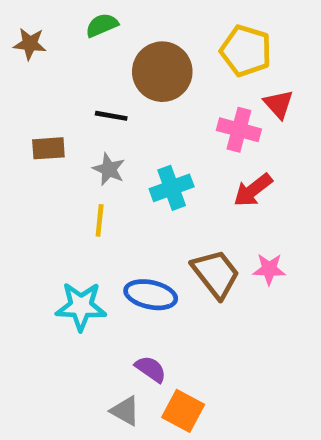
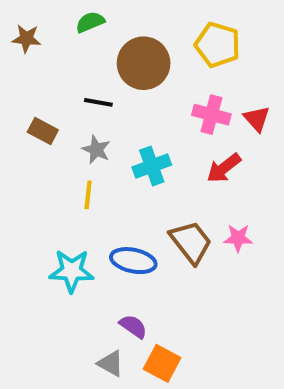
red triangle: (278, 104) -> (257, 119), moved
brown rectangle: (48, 148) -> (43, 131), turned 32

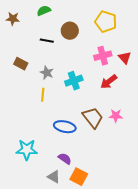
brown circle: (144, 63) -> (70, 31), size x0.7
black line: (98, 102) -> (47, 41), moved
pink cross: (211, 115) -> (103, 56), turned -30
cyan star: (72, 271) -> (27, 150), moved

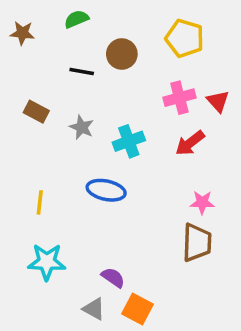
yellow line: (43, 95) -> (40, 202), moved
brown trapezoid: (93, 118) -> (197, 243), moved, turned 40
blue ellipse: (65, 127) -> (106, 190), moved

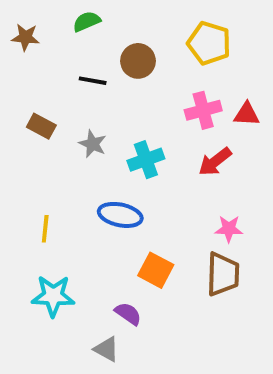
red triangle: (218, 101) -> (247, 114), turned -45
orange square: (138, 309) -> (156, 270), moved

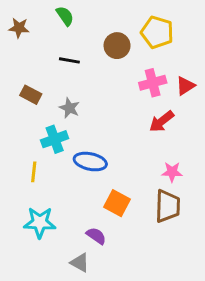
green semicircle: (87, 21) -> (65, 16), turned 78
brown circle: (138, 61) -> (117, 46), moved
red triangle: (247, 114) -> (185, 86), turned -36
cyan cross: (146, 160) -> (55, 139), moved

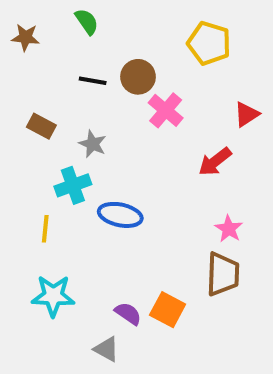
brown circle: (117, 46) -> (138, 77), moved
pink cross: (153, 83) -> (166, 110), moved, turned -35
pink star: (172, 172) -> (229, 229), turned 30
orange square: (117, 203) -> (168, 310), moved

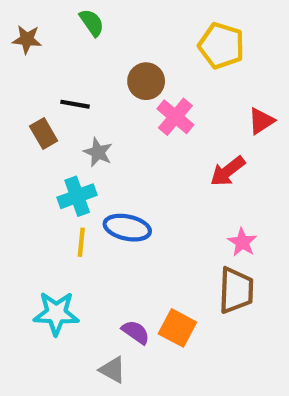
black line: (93, 81) -> (75, 104), moved
brown rectangle: (41, 126) -> (44, 133), turned 32
yellow line: (45, 229) -> (81, 242), moved

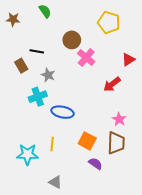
yellow line: (81, 242) -> (52, 144), moved
orange square: (177, 328) -> (87, 141), moved
purple semicircle: (136, 332) -> (95, 164), moved

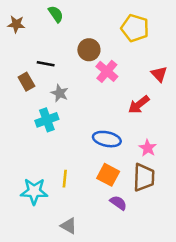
red triangle: (128, 60) -> (159, 74), turned -40
blue ellipse: (63, 112) -> (107, 139), moved

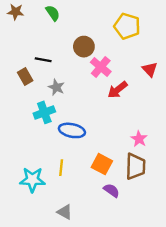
brown star: (16, 24) -> (16, 12), moved
red arrow: (139, 105) -> (117, 90), moved
blue ellipse: (107, 139) -> (72, 130), moved

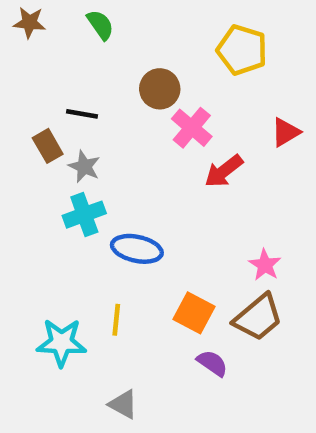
red triangle: (150, 69) -> (285, 132), turned 42
gray star: (56, 87) -> (84, 167), moved
brown trapezoid: (135, 166) -> (258, 317), turned 48

